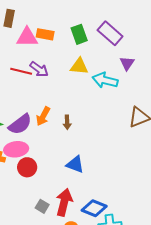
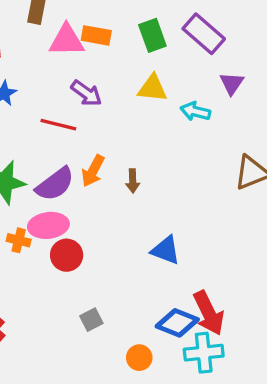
red line: (21, 71) -> (58, 125), moved
cyan arrow: (105, 80) -> (195, 111), size x0.7
blue triangle: (75, 164) -> (166, 250), moved
red arrow: (64, 202) -> (209, 313), moved, turned 140
gray square: (42, 206) -> (91, 320), turned 32

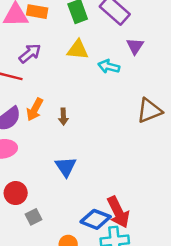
purple arrow: (86, 93) -> (30, 53), turned -75
blue triangle: (166, 250) -> (66, 167), moved, turned 35
red circle: (67, 255) -> (16, 193), moved

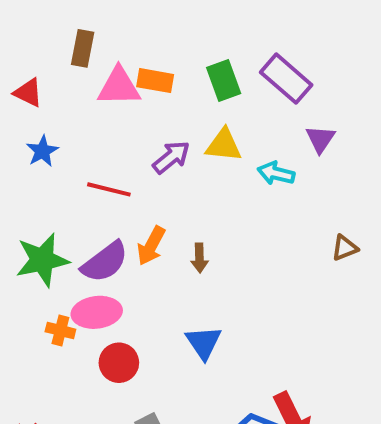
purple arrow: (30, 53) -> (171, 157), moved
brown triangle: (149, 111) -> (345, 248), size x0.6
red circle: (16, 193) -> (119, 363), moved

